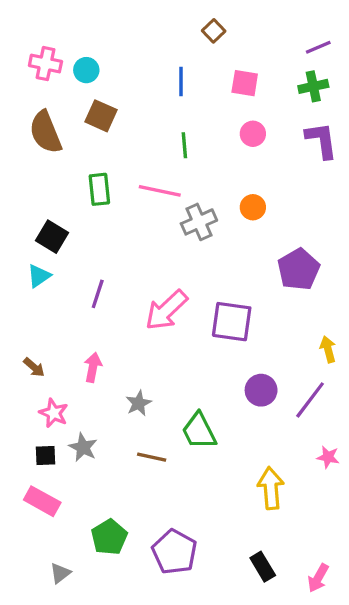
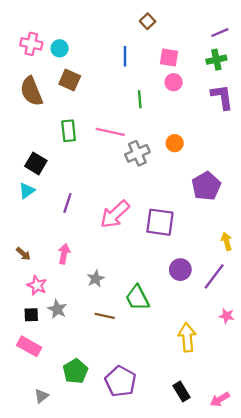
pink circle: (253, 134) -> (174, 82), moved
green line: (184, 145) -> (140, 99), moved
pink arrow: (318, 578) -> (220, 399), turned 30

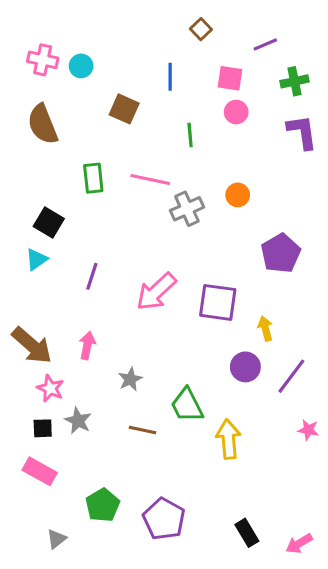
purple line: (220, 33) -> (265, 44), moved
brown square: (70, 80) -> (124, 109), moved
yellow arrow: (227, 241) -> (265, 329), moved
brown arrow: (23, 254) -> (32, 345), size x2.0
yellow arrow: (187, 337) -> (228, 439), moved

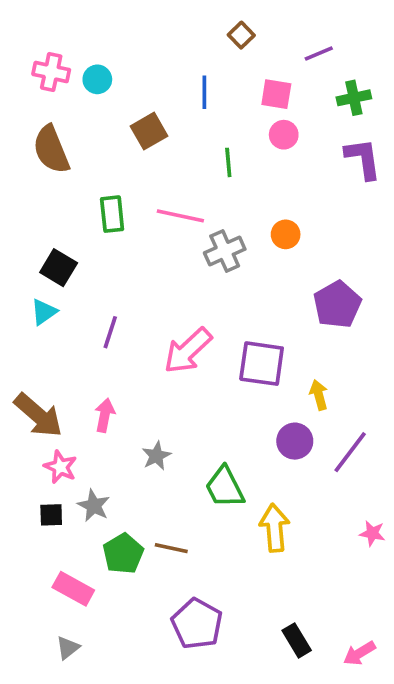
brown square: (124, 109) -> (149, 131), turned 36
brown line: (142, 430) -> (171, 548), moved
pink star: (308, 430) -> (372, 533), moved
pink rectangle: (40, 471) -> (73, 589), moved
green pentagon: (103, 505) -> (123, 554), moved

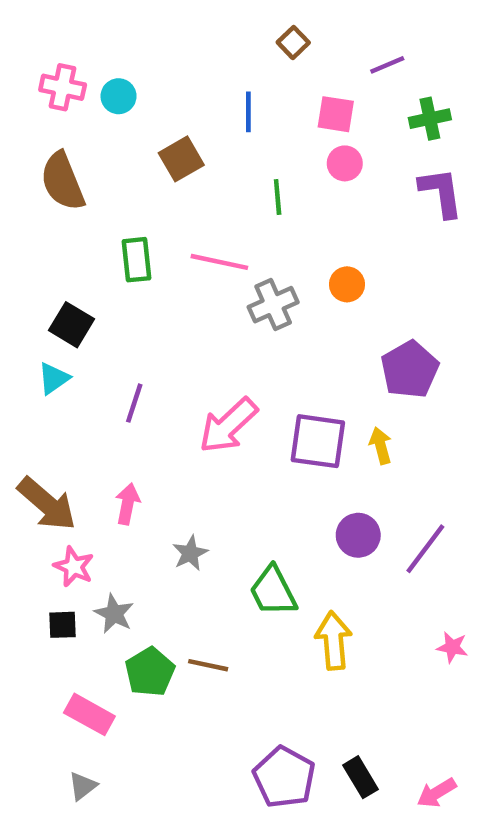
yellow arrow: (319, 395) -> (381, 446), moved
purple pentagon: (197, 624) -> (284, 777), moved

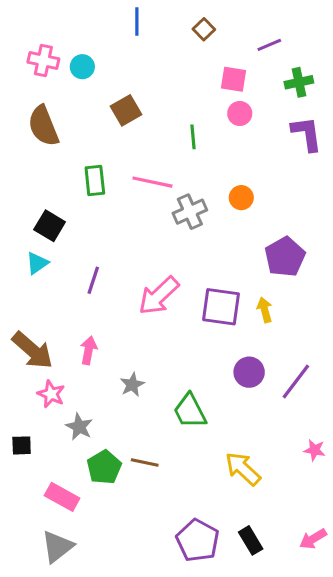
blue line: (248, 112) -> (137, 22), moved
black square: (63, 625) -> (22, 445), moved
yellow arrow: (334, 641) -> (243, 469), moved, turned -42
gray triangle: (83, 786) -> (57, 547), size x1.6
pink arrow: (437, 793) -> (313, 539), moved

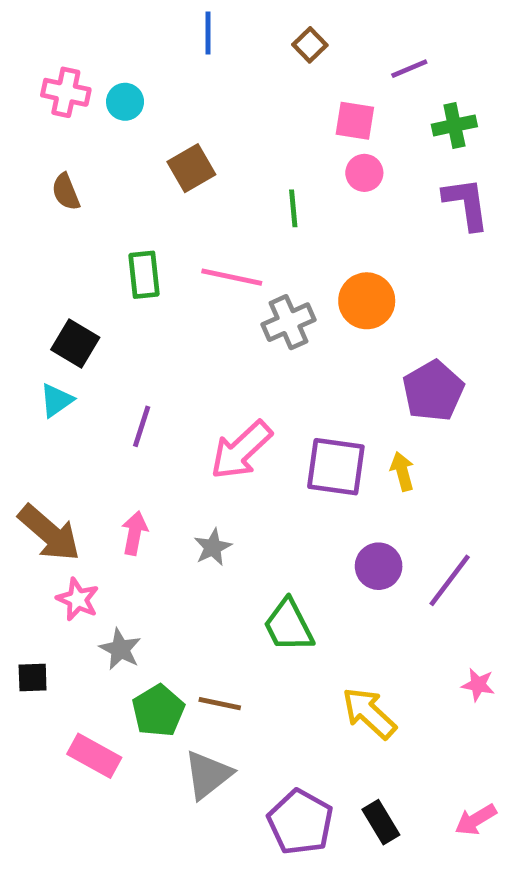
brown semicircle: (43, 126) -> (66, 192), size x0.6
orange circle: (241, 198) -> (367, 301), size x1.5
gray star: (132, 385) -> (213, 547), moved
gray triangle: (57, 547) -> (208, 775), moved

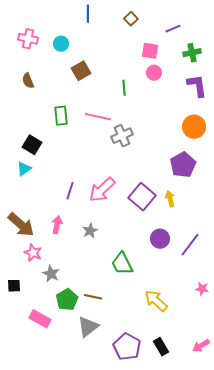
cyan circle: (125, 102) -> (61, 44), moved
orange circle: (367, 301) -> (194, 127), moved
purple line: (142, 426) -> (70, 191), moved
purple square: (336, 467) -> (142, 197), turned 32

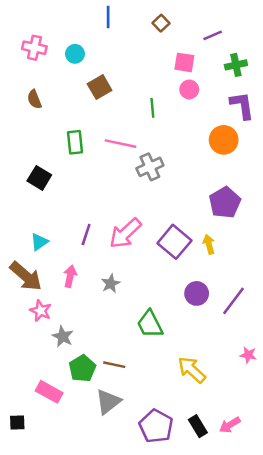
orange circle: (194, 127) -> (224, 140), moved
cyan triangle: (24, 169) -> (39, 242), moved
black square: (14, 286) -> (17, 422), moved
pink arrow: (201, 346) -> (230, 425), moved

